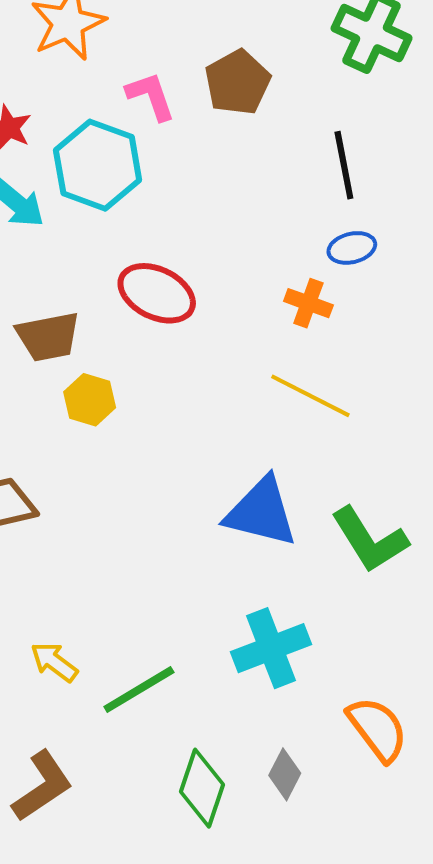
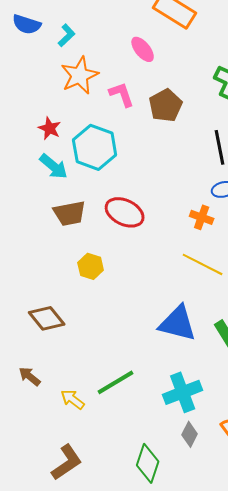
pink L-shape: (151, 96) -> (122, 94), moved
brown trapezoid: (48, 337) -> (70, 213), moved
green line: (139, 690) -> (116, 382), moved
gray diamond: (285, 774) -> (190, 434), moved

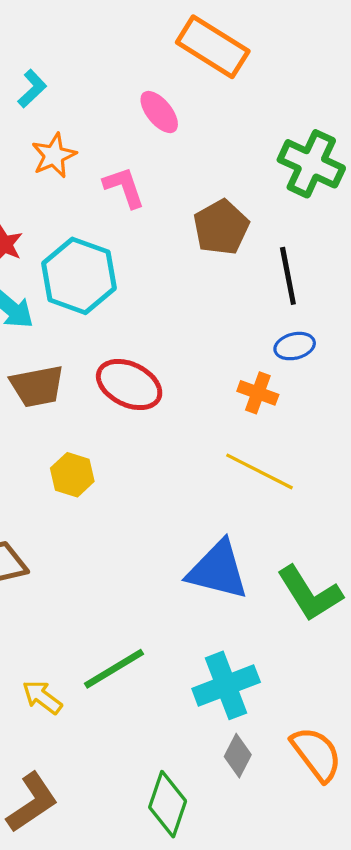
orange star: (80, 75) -> (54, 155), size x0.7
brown pentagon: (166, 105) -> (221, 227), moved

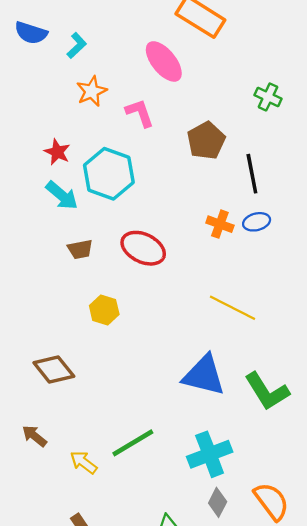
pink ellipse: (159, 112) -> (164, 61), size x1.4
green cross: (311, 164) -> (268, 97), size x0.6
brown trapezoid: (37, 386) -> (80, 249), size x0.7
orange cross: (258, 393) -> (220, 224), moved

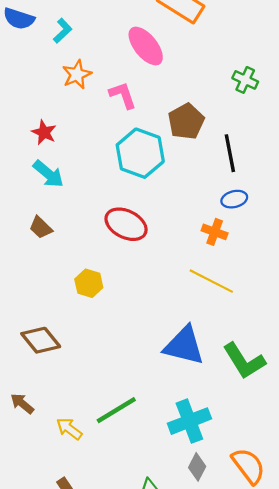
cyan hexagon: (109, 174) -> (140, 153), moved
orange cross: (220, 224) -> (215, 232), moved
brown trapezoid: (80, 249) -> (41, 228), moved, turned 55

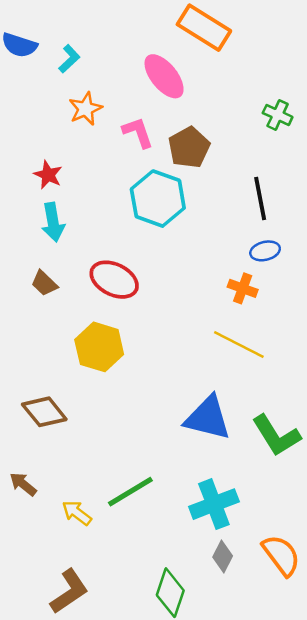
brown pentagon: (186, 121) -> (189, 147), moved
cyan arrow: (48, 174) -> (53, 222), turned 40
red ellipse: (126, 224) -> (114, 280), moved
yellow hexagon: (89, 283) -> (99, 347), size x1.5

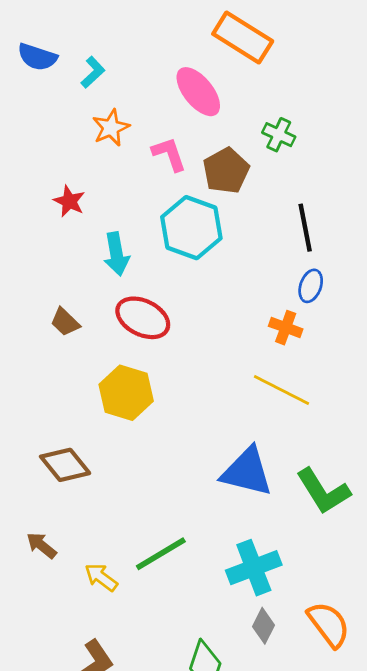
green cross: (278, 115) -> (279, 135), moved
cyan arrow: (53, 222) -> (116, 254), moved
blue ellipse: (265, 251) -> (311, 286), turned -56

